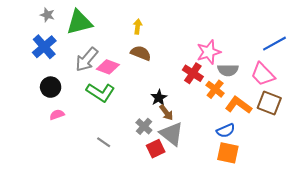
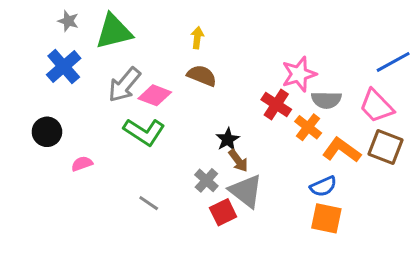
black circle: (51, 87) -> (47, 132), moved

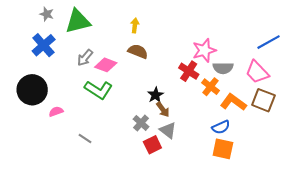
gray arrow: (124, 85) -> (85, 58), size x0.7
black circle: (47, 132) -> (32, 90), size x1.5
gray triangle: (246, 191) -> (168, 130), size x0.7
gray line: (149, 203) -> (85, 139), moved

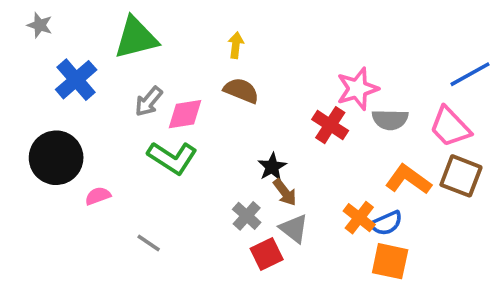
gray star: (47, 14) -> (40, 25), moved
pink diamond: (106, 65) -> (185, 114), turned -30
orange cross: (211, 87) -> (359, 218), moved

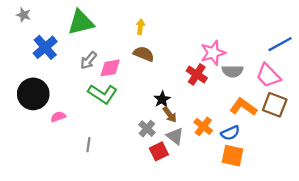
orange cross: (359, 218) -> (203, 126), moved
gray line: (149, 243) -> (88, 145), turned 64

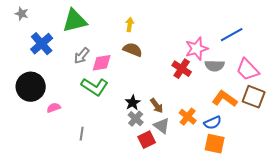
blue line: (280, 44) -> (232, 35), moved
black star: (162, 99) -> (133, 103), moved

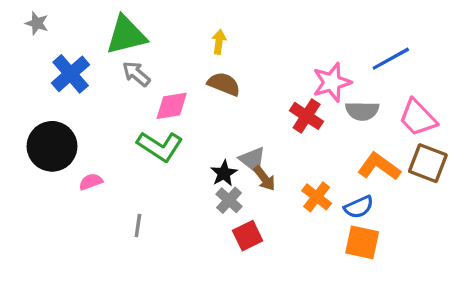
gray arrow: (82, 56) -> (136, 74), moved, turned 90
gray triangle: (162, 126) -> (253, 160), moved

